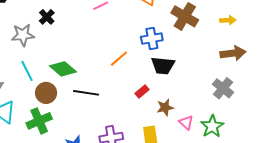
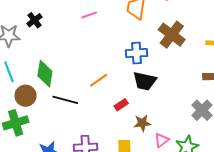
orange line: (119, 59) -> (99, 80), moved
green diamond: (63, 69) -> (45, 74), turned 52
pink triangle: (186, 122) -> (162, 140), turned 35

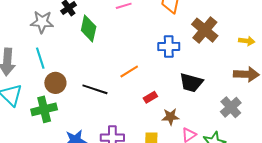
green diamond: (45, 74) -> (89, 28), moved
black trapezoid: (145, 81) -> (191, 83), moved

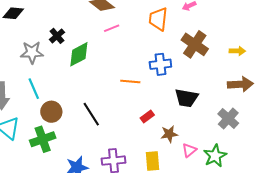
green diamond: (89, 28) -> (79, 54), turned 56
orange line: (129, 72) -> (130, 81), moved, turned 42
black line: (95, 89) -> (91, 114), turned 45

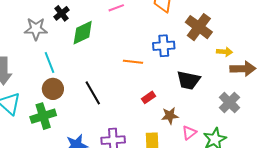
yellow arrow: (237, 51) -> (224, 52), moved
cyan line: (34, 89) -> (50, 62), moved

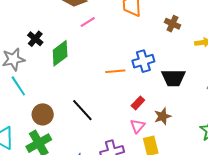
brown cross: (199, 27) -> (172, 24), size x0.6
blue cross: (164, 46) -> (143, 61), moved
cyan line: (50, 62) -> (18, 86), moved
pink triangle: (189, 133) -> (137, 126), moved

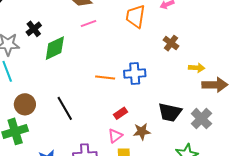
black trapezoid: (173, 78) -> (170, 112), moved

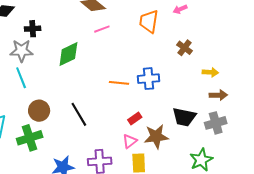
black cross: (34, 29) -> (33, 29), moved, turned 35
brown arrow: (215, 85) -> (218, 95), moved, size x0.7
gray cross: (201, 119) -> (216, 123), turned 30
brown star: (142, 132) -> (156, 137), size x1.4

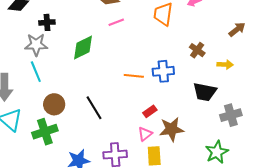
brown cross: (184, 48) -> (197, 50), moved
brown arrow: (218, 95) -> (237, 29), moved, turned -36
black trapezoid: (184, 117) -> (205, 92), moved

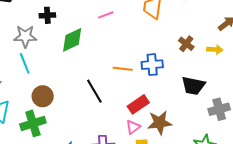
black cross: (47, 22) -> (47, 15), moved
yellow arrow: (225, 64) -> (215, 50), moved
black line: (94, 108) -> (94, 91), moved
red rectangle: (150, 111) -> (138, 104), size x1.5

